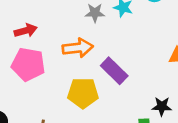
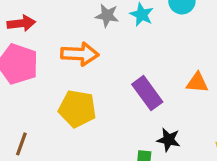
purple rectangle: (114, 71) -> (147, 93), moved

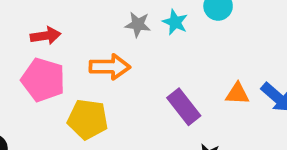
yellow pentagon: (77, 109) -> (88, 119), moved

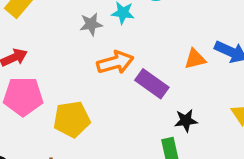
orange arrow: (110, 67) -> (115, 62), moved

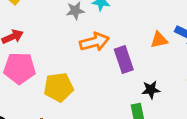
purple rectangle: (152, 84) -> (124, 60), turned 35

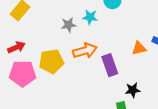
yellow pentagon: (59, 87) -> (51, 61), moved

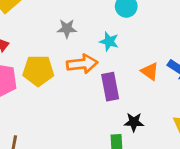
cyan star: (90, 17) -> (109, 41), moved
orange triangle: (139, 48) -> (150, 71), turned 40

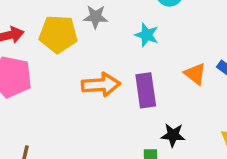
orange arrow: (82, 64) -> (101, 85), moved
yellow pentagon: (38, 71) -> (58, 34), moved

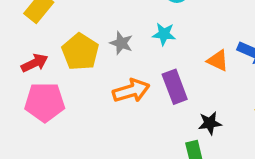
gray star: (96, 17) -> (121, 43), moved, turned 30
yellow pentagon: (58, 34) -> (80, 52), turned -30

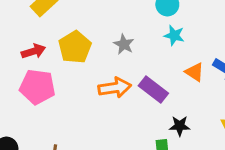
cyan star: (164, 34) -> (174, 35), moved
gray star: (121, 43) -> (124, 44), moved
purple rectangle: (175, 87) -> (153, 90), turned -40

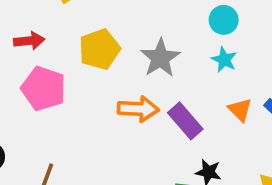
gray star: (124, 44) -> (160, 58), size x1.5
red arrow: (33, 51) -> (29, 41), moved

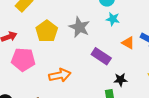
orange arrow: (138, 109) -> (60, 75), moved

